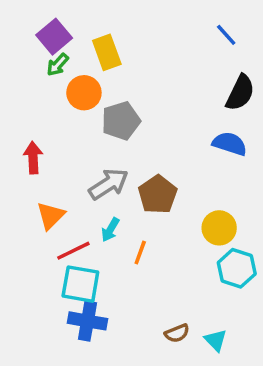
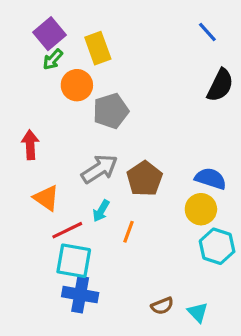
blue semicircle: (230, 144) -> (211, 179), moved
orange triangle: (51, 216) -> (46, 198), turned -40

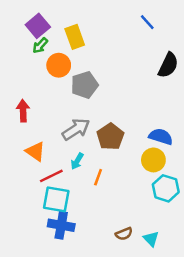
blue line: (207, 32) -> (147, 22), moved

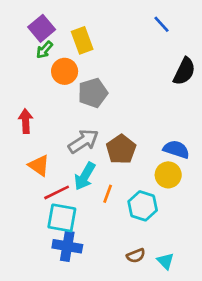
cyan arrow: (77, 161) -> (85, 176), size x1.5
cyan hexagon: (166, 188) -> (143, 206), moved

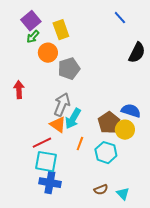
gray arrow: (83, 141) -> (62, 105), turned -35
brown pentagon: (121, 149) -> (109, 123), moved
orange triangle: (39, 165) -> (58, 125), moved
cyan arrow: (85, 176) -> (73, 119), moved

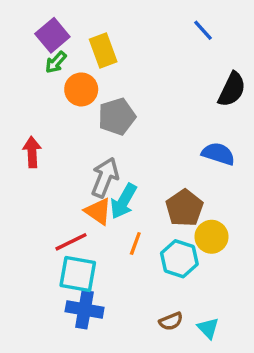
blue semicircle: (131, 111) -> (218, 154), moved
yellow circle: (125, 130) -> (212, 237), moved

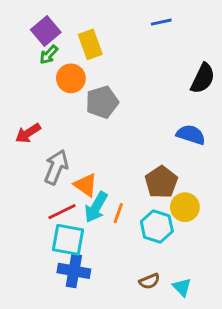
blue line: (203, 30) -> (161, 22), moved, turned -60
red arrow: (32, 152) -> (28, 133), turned -120
gray arrow: (105, 177) -> (56, 167), moved
cyan arrow: (123, 201) -> (96, 207), moved

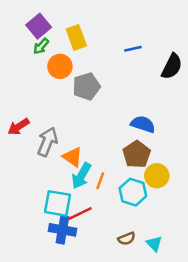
blue line: (161, 22) -> (133, 49), moved
red arrow: (28, 133) -> (18, 127), moved
blue semicircle: (191, 135) -> (143, 124), moved
red line: (62, 212) -> (80, 213), moved

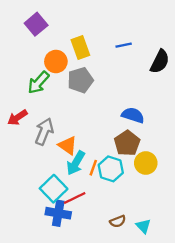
yellow rectangle: (76, 37) -> (80, 47), moved
green arrow: (41, 46) -> (38, 82), moved, size x1.5
cyan hexagon: (133, 192) -> (111, 169), moved
cyan square: (57, 203) -> (54, 189), turned 36

